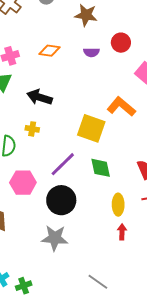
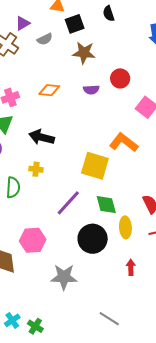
pink hexagon: (23, 183) -> (33, 240), moved
black circle: (61, 200) -> (93, 239), moved
yellow ellipse: (118, 205) -> (125, 227), moved
green cross: (24, 286) -> (35, 326), turned -35

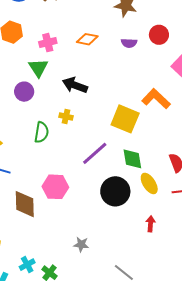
yellow ellipse: (125, 227) -> (149, 183), turned -35
gray star: (64, 277) -> (81, 244), moved, size x0.6

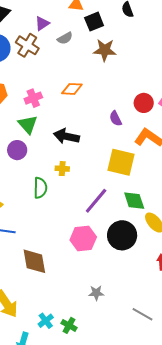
red circle: (159, 35) -> (144, 103), moved
purple semicircle: (129, 43) -> (116, 119), moved, turned 70
pink hexagon: (55, 187) -> (83, 239), moved

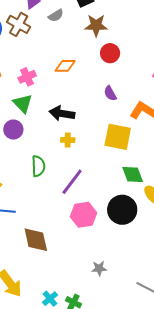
red circle: (144, 103) -> (110, 53), moved
yellow cross: (62, 169) -> (68, 140), moved
purple line: (96, 201) -> (72, 182), moved

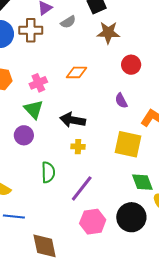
brown cross: (19, 24) -> (31, 30), turned -30
red circle: (110, 53) -> (131, 65), moved

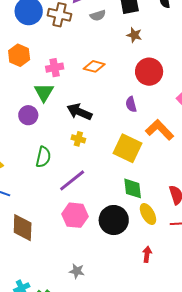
brown star: (108, 33) -> (134, 35), size x0.7
red circle: (131, 65) -> (149, 72), size x1.4

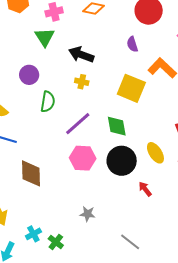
purple circle: (28, 115) -> (29, 75), moved
green diamond: (133, 188) -> (117, 126), moved
red arrow: (147, 254) -> (145, 189), moved, turned -42

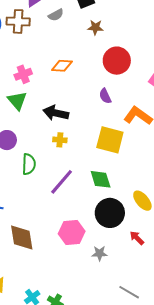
pink hexagon: (83, 158) -> (72, 232), moved
gray star: (88, 214) -> (99, 253), moved

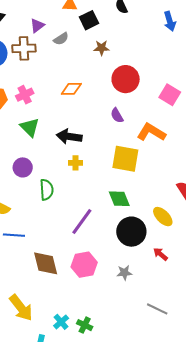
pink cross: (23, 74) -> (25, 95), moved
purple line: (62, 182) -> (82, 222), moved
pink hexagon: (72, 232) -> (84, 265), moved

